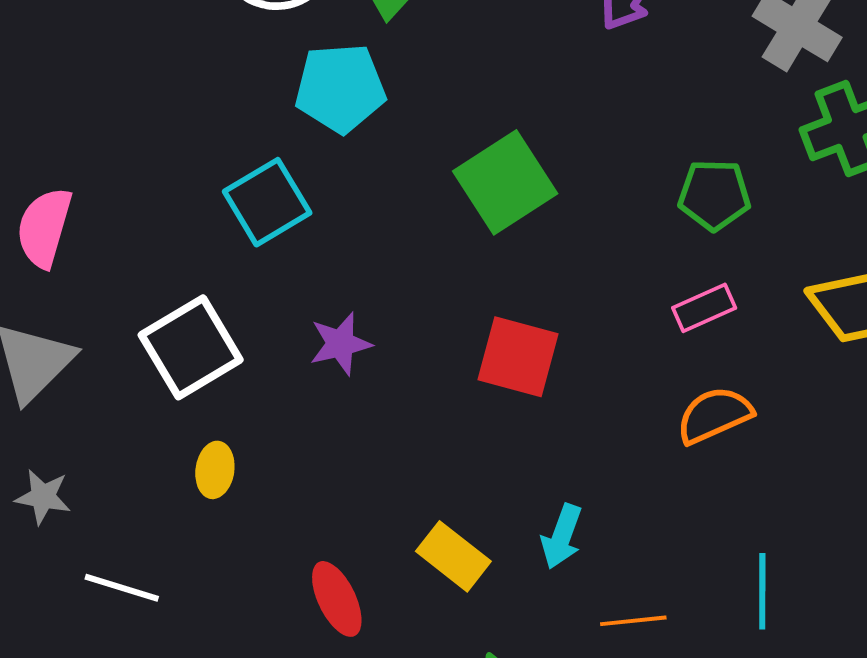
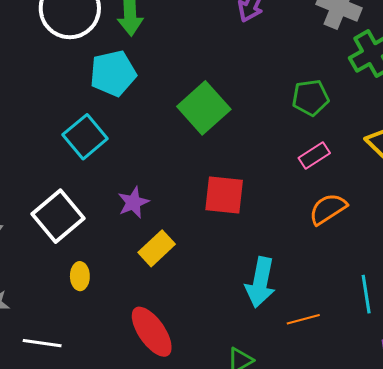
cyan arrow: (562, 536) -> (260, 282), size x1.5
yellow rectangle: (453, 556) -> (157, 248), moved, turned -72
red ellipse: (337, 599) -> (152, 332), size x1.4

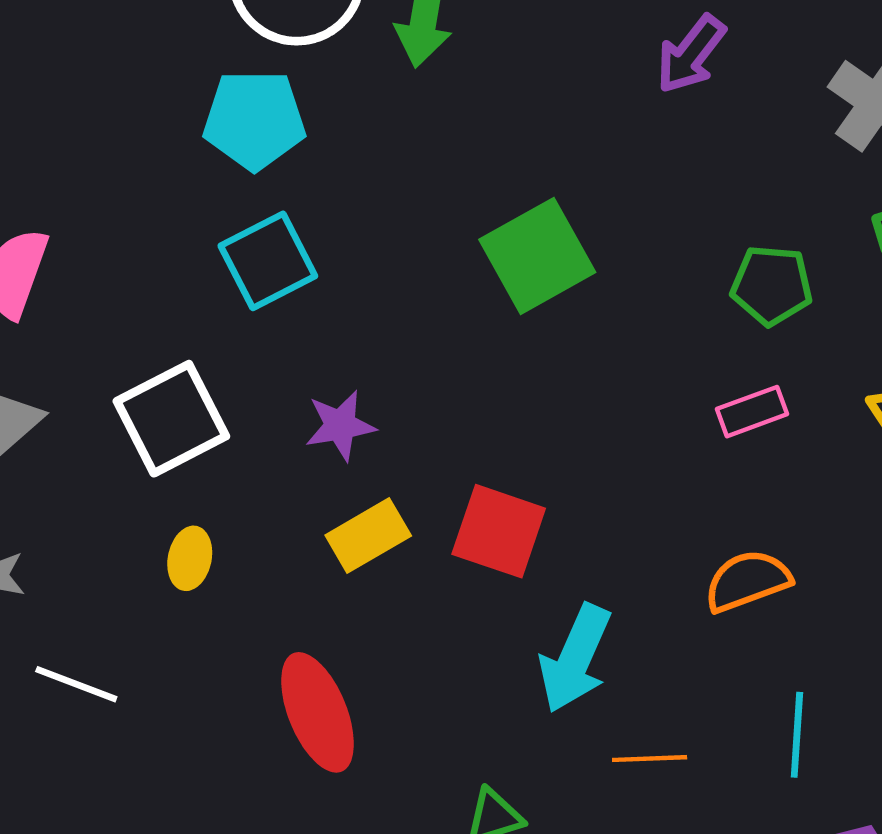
cyan pentagon: (113, 73) -> (254, 120), moved
red square: (224, 195) -> (499, 531), moved
orange semicircle: (328, 209) -> (747, 581), moved

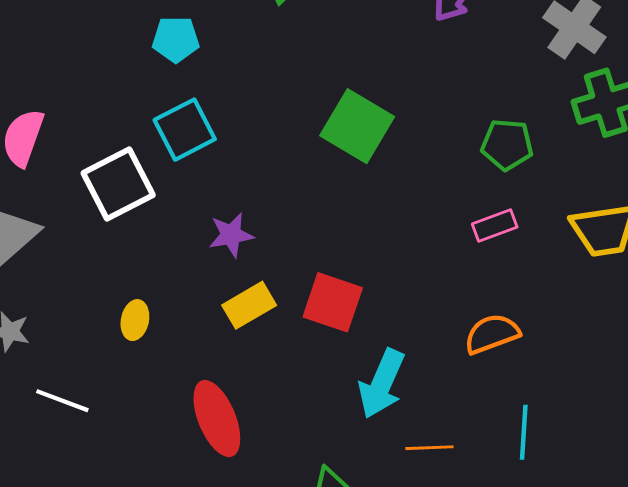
cyan pentagon: (254, 120) -> (176, 39), size x0.7
green square: (537, 256) -> (357, 126), turned -30
white square: (171, 419) -> (118, 184), moved

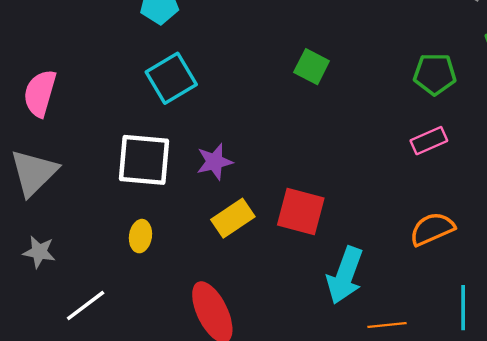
green square: (357, 126) -> (312, 67), size x0.6
white square: (118, 184) -> (144, 160), moved, turned 36
white line: (62, 401) -> (86, 306), turned -54

